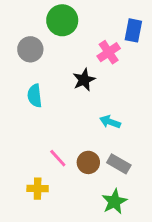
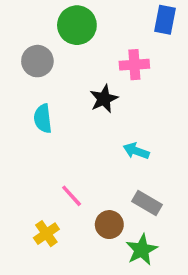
blue rectangle: (133, 30) -> (165, 20), moved
pink cross: (109, 52) -> (134, 65), turned 30
brown circle: (88, 162) -> (109, 225), moved
yellow cross: (38, 189) -> (46, 234), turned -36

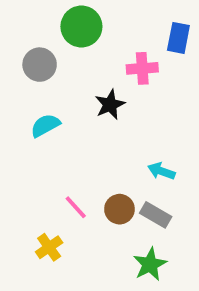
blue rectangle: (165, 20) -> (178, 38), moved
cyan semicircle: (43, 119) -> (45, 125), turned 68
cyan arrow: (136, 151) -> (161, 171), moved
brown circle: (109, 225) -> (119, 209), moved

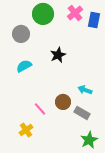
pink cross: (142, 68) -> (75, 13), moved, turned -35
brown circle: (119, 209) -> (63, 102), moved
green star: (150, 264) -> (89, 140), moved

